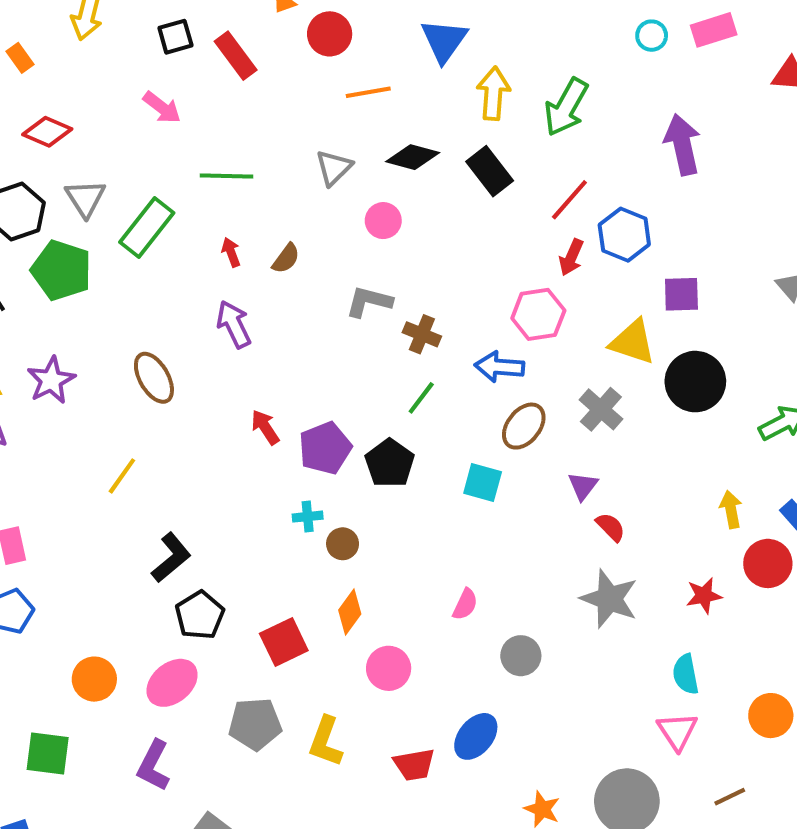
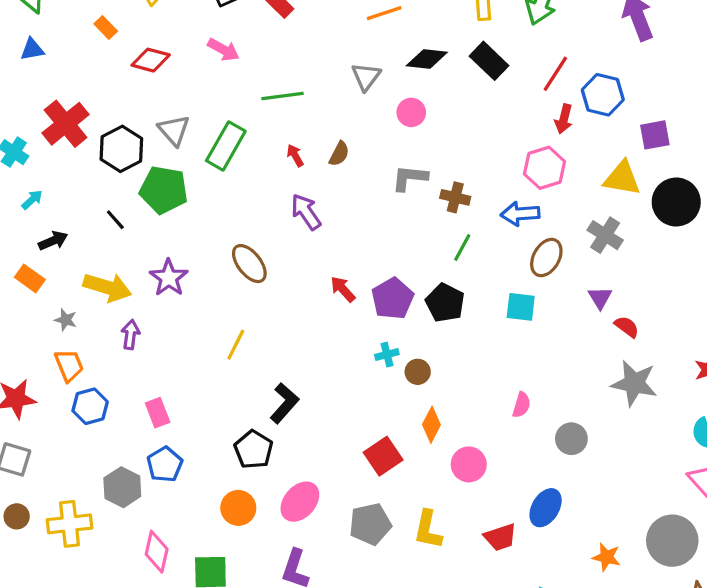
red diamond: (47, 132) -> (151, 60), moved
black pentagon: (200, 615) -> (254, 450), moved

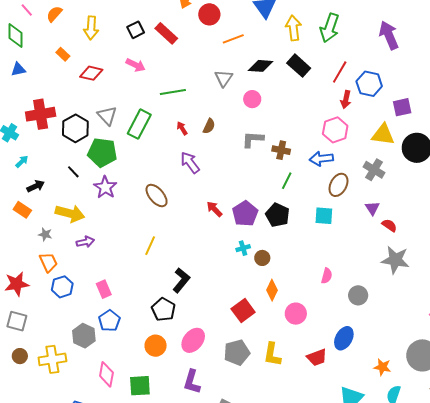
red cross: (66, 124) -> (41, 114), turned 32
purple star: (169, 278) -> (105, 187), moved
purple arrow: (130, 335) -> (85, 242), turned 72

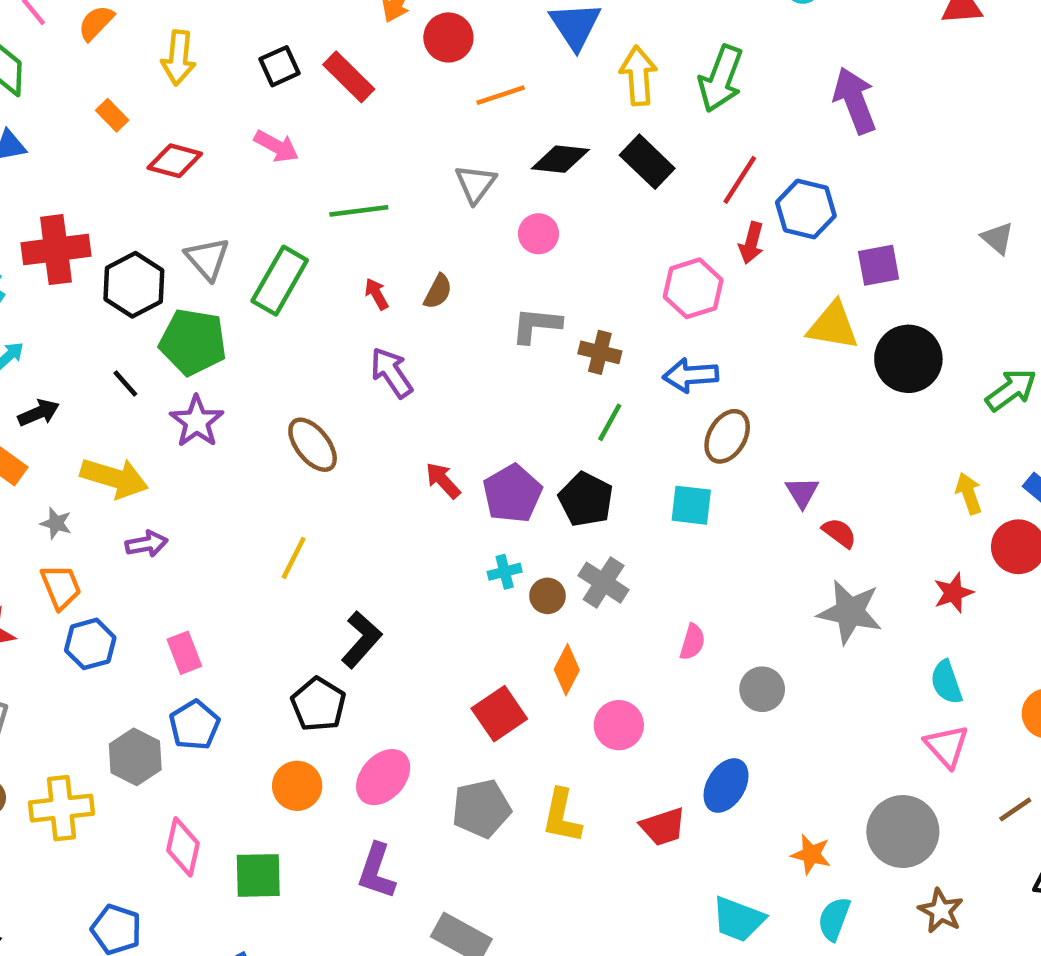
pink hexagon: (335, 130) -> (693, 288), moved
gray cross: (374, 170) -> (604, 583), moved

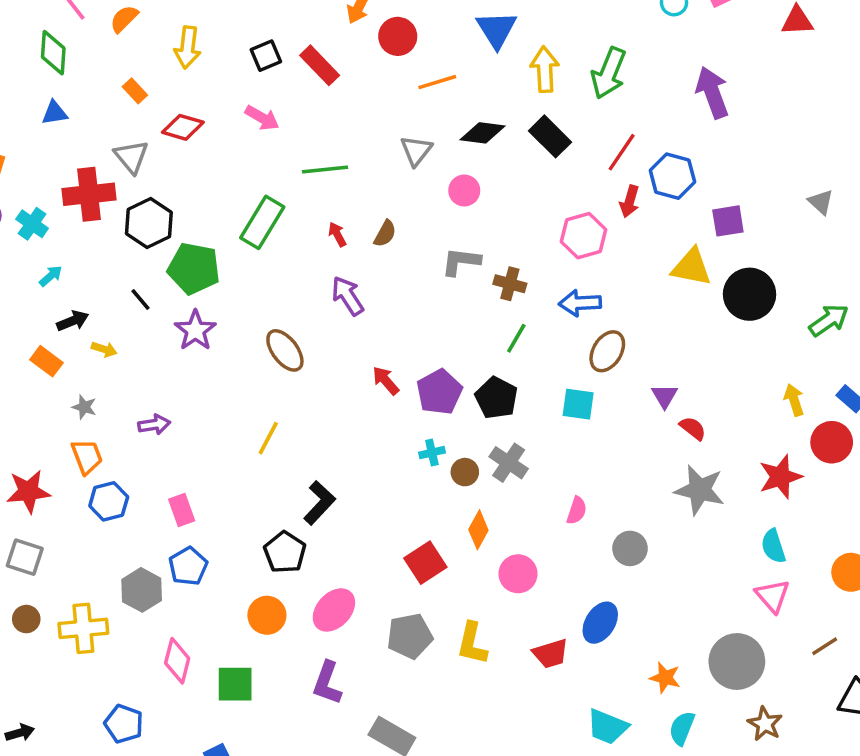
gray triangle: (207, 259) -> (131, 157), moved
yellow arrow: (114, 478) -> (104, 349), moved, size x0.5
red star: (953, 593) -> (780, 477), size x1.4

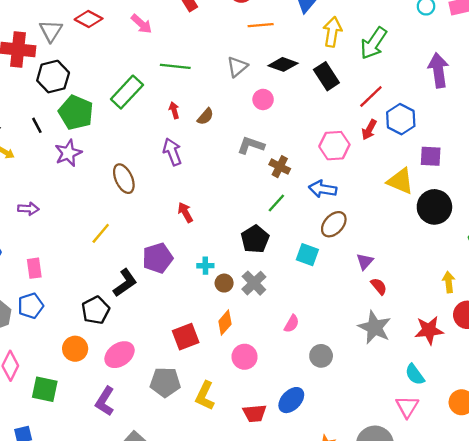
purple pentagon: (439, 392) -> (158, 258), moved
cyan semicircle: (773, 546) -> (415, 374), turned -30

